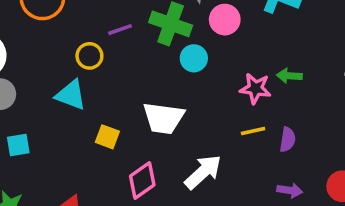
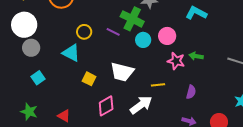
pink circle: (225, 20) -> (167, 36), moved
purple line: (120, 30) -> (113, 32), moved, turned 40
yellow line: (253, 131) -> (158, 85), moved
cyan square: (18, 145) -> (38, 78), turned -32

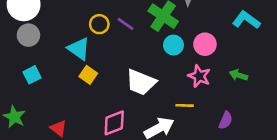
purple line: (113, 32) -> (125, 24), moved
pink star: (176, 61) -> (199, 76), moved
yellow square: (89, 79) -> (88, 75), moved

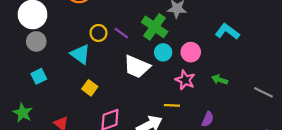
yellow square: (88, 75) -> (90, 88), moved
white trapezoid: (141, 82) -> (137, 67), moved

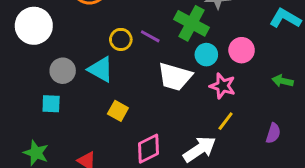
gray circle: (36, 41) -> (63, 71), moved
cyan square: (39, 76) -> (51, 104), turned 35
pink star: (185, 80) -> (223, 86), moved
yellow line: (172, 105) -> (226, 121), turned -49

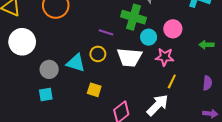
yellow circle: (121, 39) -> (98, 54), moved

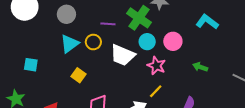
purple line: (106, 32) -> (108, 24), turned -32
cyan triangle: (76, 63) -> (69, 44), turned 48
gray circle: (49, 69) -> (66, 14), moved

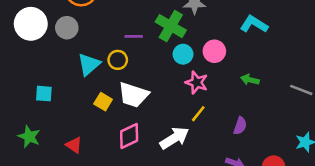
gray circle: (66, 14) -> (67, 28), moved
white trapezoid: (123, 55) -> (133, 95), moved

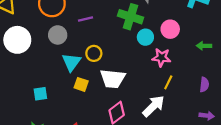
gray circle: (67, 28) -> (58, 35), moved
purple line: (134, 36) -> (86, 19), moved
yellow square: (103, 102) -> (81, 84), moved

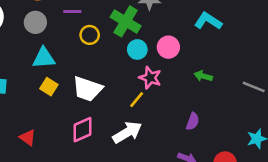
yellow circle: (94, 53) -> (90, 35), moved
cyan triangle: (71, 62) -> (44, 58), turned 36
yellow line: (168, 82) -> (137, 100), moved

